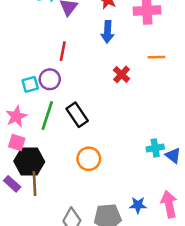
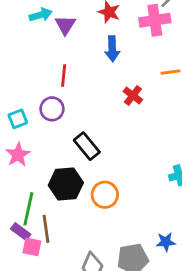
cyan square: (30, 84) -> (18, 119), moved
green line: (47, 116) -> (28, 209), moved
pink square: (17, 142) -> (32, 247), moved
black hexagon: (29, 162) -> (66, 184), moved

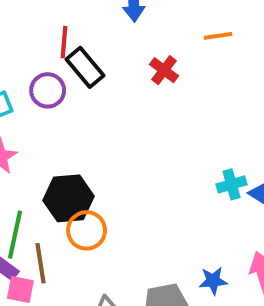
black rectangle: (87, 146) -> (85, 67), moved
orange circle: (105, 195) -> (87, 230), moved

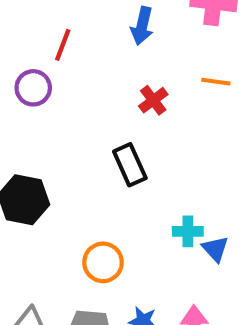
black rectangle: (85, 67) -> (130, 165), moved
orange circle: (87, 230) -> (103, 262), moved

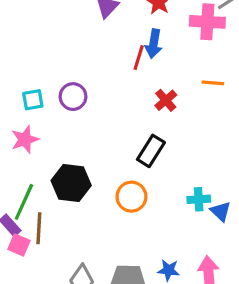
red line: (63, 45) -> (139, 58), moved
black rectangle: (130, 165) -> (151, 151), turned 60
orange circle: (103, 262) -> (131, 197), moved

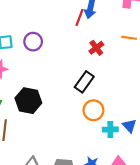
orange circle: (131, 197) -> (93, 110), moved
cyan cross: (199, 199) -> (110, 130), moved

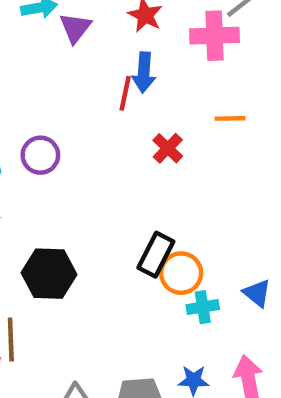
black rectangle: (84, 82) -> (156, 255), moved
cyan cross: (110, 130) -> (203, 307), moved

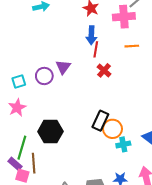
purple triangle: (75, 28) -> (63, 67), moved
red line: (125, 93) -> (96, 49), moved
orange line: (230, 118) -> (132, 46), moved

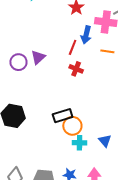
blue arrow: (91, 35) -> (86, 35), moved
red cross: (104, 70) -> (76, 69), turned -32
black rectangle: (100, 121) -> (63, 116), turned 36

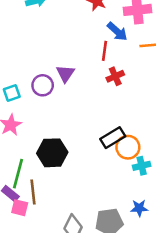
blue arrow: (86, 35) -> (117, 31), turned -48
red cross: (76, 69) -> (115, 76), turned -32

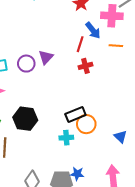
cyan cross: (142, 166) -> (66, 138), moved
blue star: (139, 208) -> (77, 174), moved

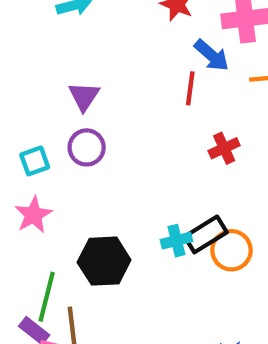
purple triangle: (46, 57) -> (84, 96), moved
red cross: (85, 66) -> (224, 148), moved
cyan cross: (66, 138) -> (176, 241), moved

